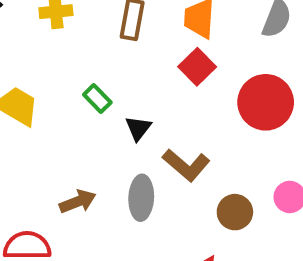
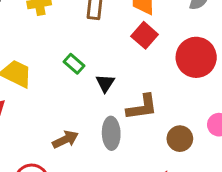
brown L-shape: (186, 165) -> (142, 107), turned -44

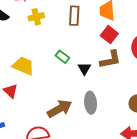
brown L-shape: (142, 107) -> (110, 60), moved
brown arrow: (65, 140) -> (60, 109), size x1.4

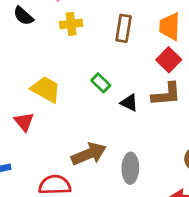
black triangle: (84, 69) -> (129, 103), turned -40
gray ellipse: (91, 103) -> (130, 168), moved

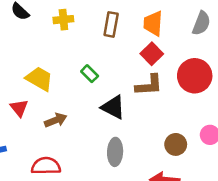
black triangle: (129, 103) -> (113, 107), moved, size x1.5
brown arrow: (89, 154) -> (56, 120), moved, size x0.7

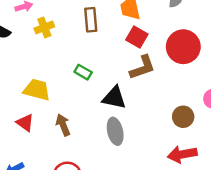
brown arrow: (56, 120) -> (63, 125), turned -75
gray ellipse: (115, 152) -> (115, 131), moved

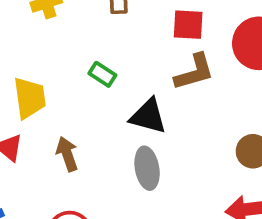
red square: (137, 37) -> (188, 25), turned -30
yellow trapezoid: (37, 90) -> (30, 98), turned 64

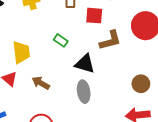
red square: (188, 25) -> (94, 16), moved
brown arrow: (67, 154) -> (41, 83), turned -42

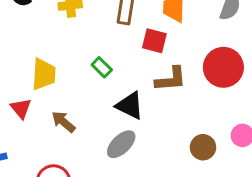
gray ellipse: (84, 92) -> (121, 144), turned 45

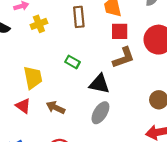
red square: (154, 41) -> (120, 31), moved

